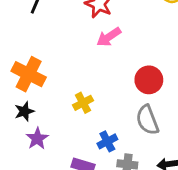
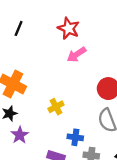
blue cross: (107, 141) -> (75, 137), turned 35

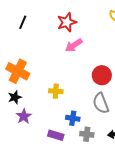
red star: (69, 28) -> (67, 22), turned 30
yellow cross: (56, 107) -> (56, 91), turned 32

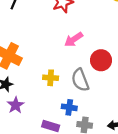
pink arrow: (74, 45) -> (74, 39), moved
gray semicircle: (101, 103) -> (80, 80), moved

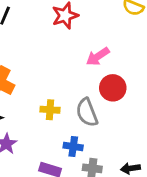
pink arrow: (74, 39) -> (98, 56), moved

